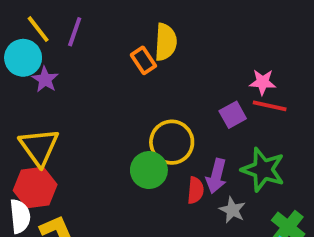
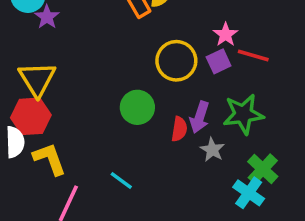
pink star: (263, 82) -> (226, 35), moved, turned 30
yellow circle: (172, 142) -> (176, 61), moved
green star: (263, 170) -> (243, 114), turned -30

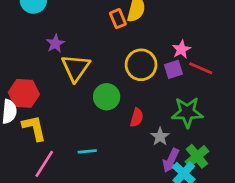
purple star: (47, 17) -> (55, 44), moved
yellow triangle: (37, 79) -> (76, 68), moved
purple arrow: (200, 117) -> (171, 160), moved
cyan line: (121, 180) -> (87, 151), turned -48

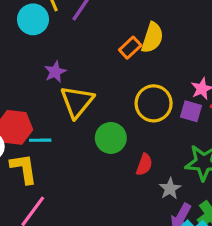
orange rectangle: (118, 19) -> (130, 48), turned 66
purple square: (173, 69) -> (191, 111), turned 30
cyan line: (87, 151) -> (40, 140), moved

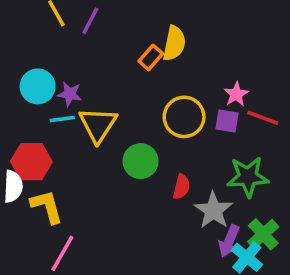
cyan circle: (33, 19) -> (38, 86), moved
purple star: (55, 72) -> (70, 94), turned -30
cyan line: (40, 140) -> (62, 119), moved
gray star: (170, 189) -> (213, 210), size x1.5

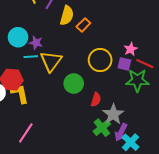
yellow semicircle: (174, 43) -> (67, 15), moved
green star: (248, 177) -> (137, 80), moved
yellow L-shape: (47, 207) -> (20, 94), moved
green cross: (263, 234) -> (102, 128), moved

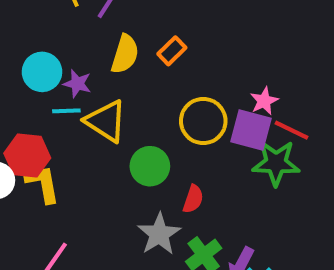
yellow semicircle: (67, 15) -> (125, 54), moved
yellow triangle: (51, 61) -> (106, 121), turned -35
purple square: (124, 64) -> (251, 130), size x1.5
gray star: (113, 114) -> (159, 234), moved

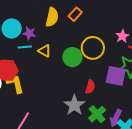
yellow triangle: (106, 121) -> (45, 51), size x0.6
purple square: (251, 130) -> (116, 76), moved
green circle: (150, 166) -> (72, 57), moved

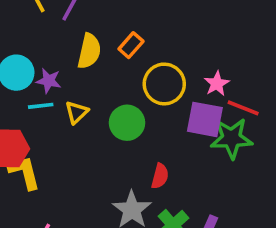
yellow circle: (93, 48) -> (164, 84), moved
yellow triangle: (45, 51) -> (77, 112), turned 48
purple square: (116, 76) -> (205, 119), moved

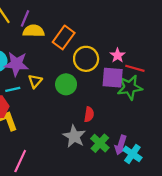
orange rectangle: (131, 45) -> (64, 37), size x1.5
yellow semicircle: (89, 51) -> (34, 31), moved, turned -95
purple star: (49, 81) -> (16, 64), size x1.6
cyan line: (41, 106) -> (13, 89), moved

